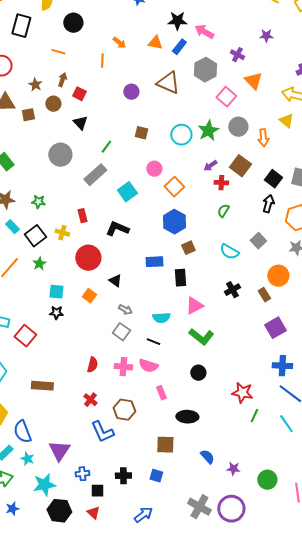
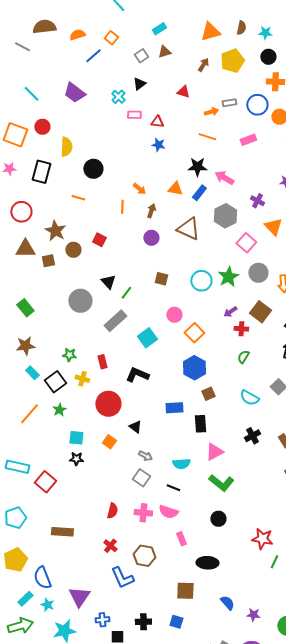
brown arrow: (62, 80) -> (151, 211), moved
brown star: (35, 85) -> (55, 231), size x1.5
black triangle: (80, 123) -> (108, 282), moved
green star: (38, 202) -> (69, 355), moved

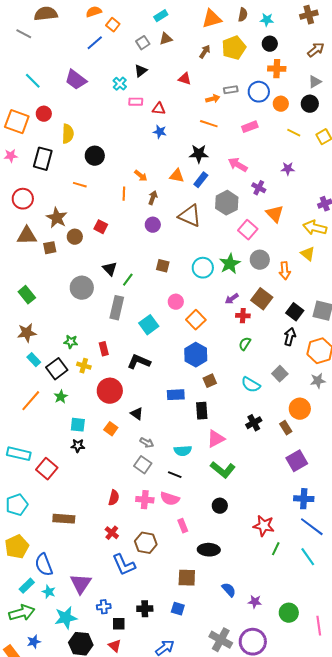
orange semicircle: (77, 35) -> (94, 12), moved
pink arrow: (224, 178) -> (238, 165), moved
gray rectangle: (115, 321) -> (117, 308), turned -35

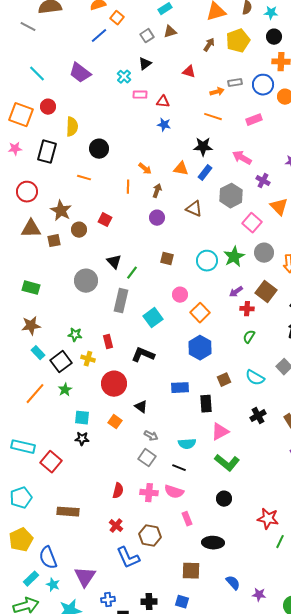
brown triangle: (190, 216) -> (194, 209), size x0.7
green rectangle: (27, 295) -> (31, 288), turned -36
brown square: (210, 381) -> (224, 380), moved

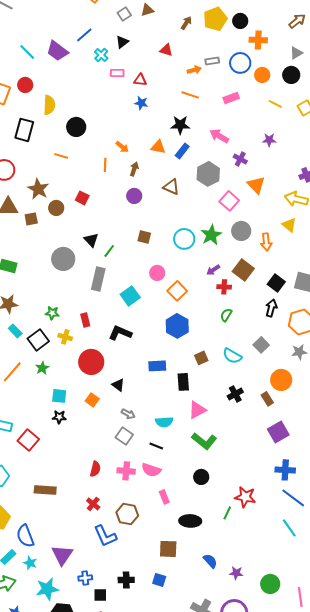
blue line: (99, 36) -> (84, 35), moved
black circle: (274, 37) -> (240, 21), moved
cyan line: (37, 74) -> (27, 52), moved
green line: (280, 542) -> (227, 513), moved

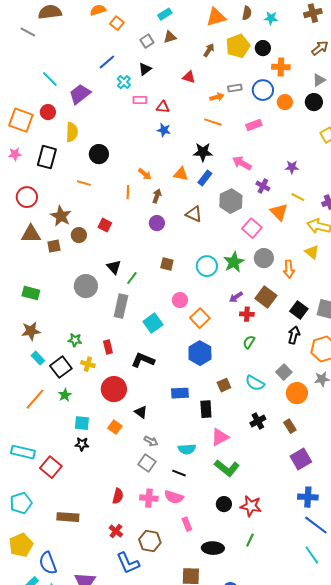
purple trapezoid: (57, 51) -> (80, 94), moved, turned 105
yellow line: (275, 104) -> (298, 197), moved
orange circle: (281, 380) -> (297, 393), moved
red star: (245, 497) -> (251, 506), moved

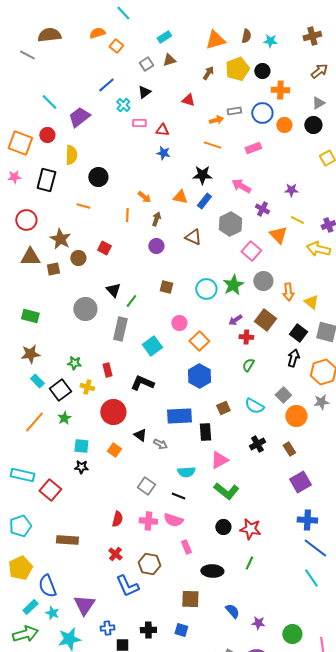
yellow triangle: (312, 252) -> (311, 302), moved
blue rectangle: (180, 393) -> (179, 416), size x1.4
gray arrow: (151, 441) -> (160, 444), moved

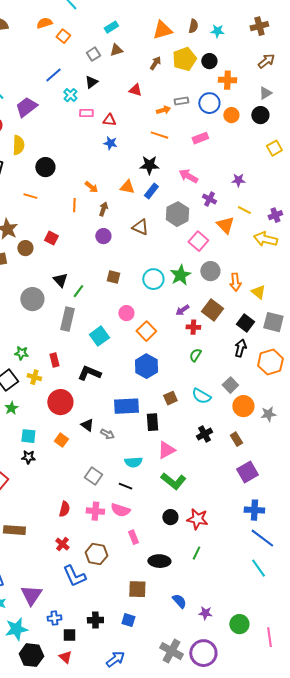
gray star: (321, 402) -> (268, 414), moved

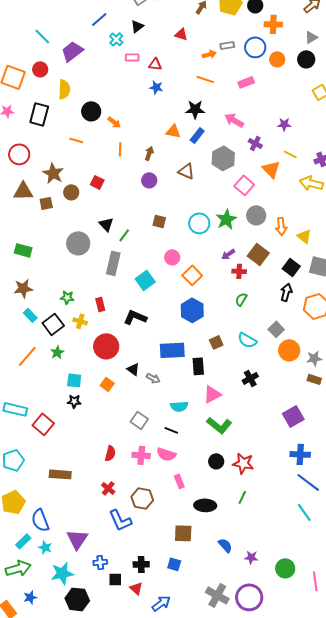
orange arrow: (91, 187) -> (114, 122), moved
brown rectangle: (236, 439) -> (314, 379), moved, turned -40
red triangle: (65, 657) -> (136, 588), moved

